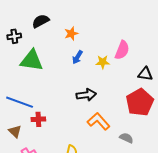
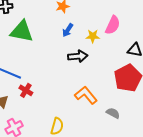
black arrow: (86, 95) -> (78, 56), moved
red cross: (38, 119) -> (26, 90), turned 32

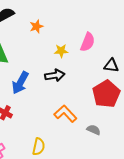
blue arrow: (68, 30) -> (20, 83), moved, size x1.6
yellow star: (93, 36) -> (61, 51), moved

